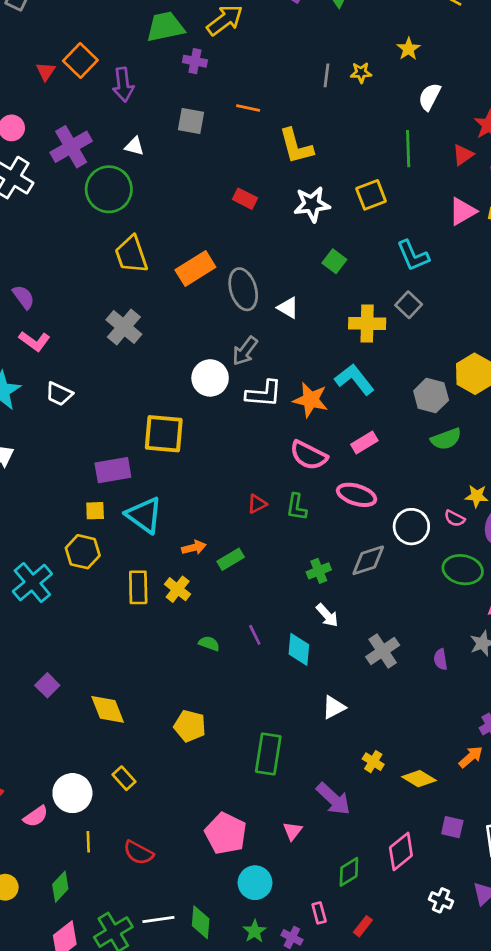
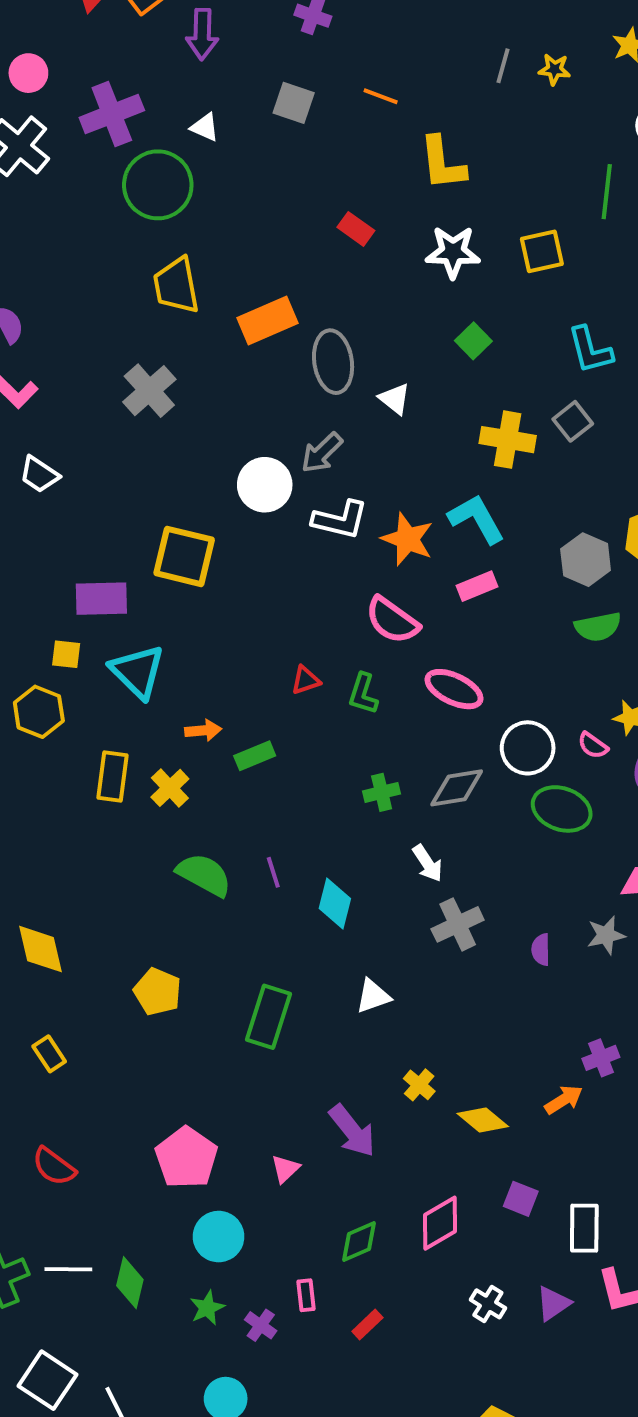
pink rectangle: (364, 442) -> (477, 586), moved
green ellipse: (463, 570) -> (562, 809), moved
white arrow: (327, 615) -> (428, 863), moved
green semicircle: (209, 643) -> (204, 875), size x1.8
green rectangle: (268, 754) -> (268, 1017), moved

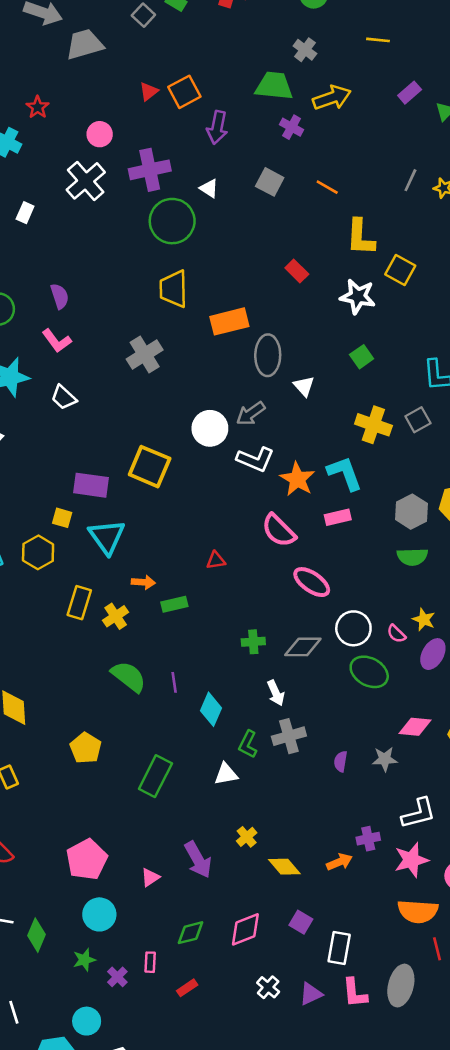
yellow square: (542, 251) -> (400, 270), moved, turned 32
green L-shape: (363, 694) -> (248, 744), moved

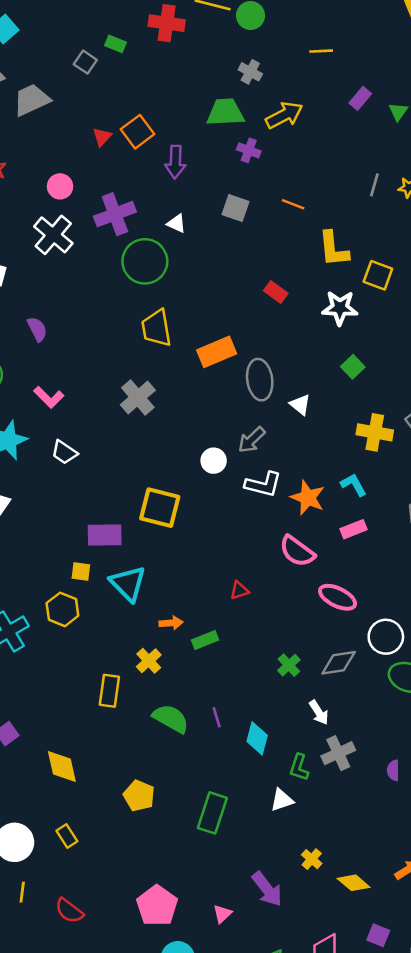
purple semicircle: (60, 296) -> (37, 329), moved
white circle: (210, 428) -> (214, 461), size x0.7
cyan L-shape: (345, 473) -> (354, 485), size x0.7
yellow rectangle: (79, 603) -> (109, 691), moved
green cross: (253, 642) -> (289, 665), turned -30

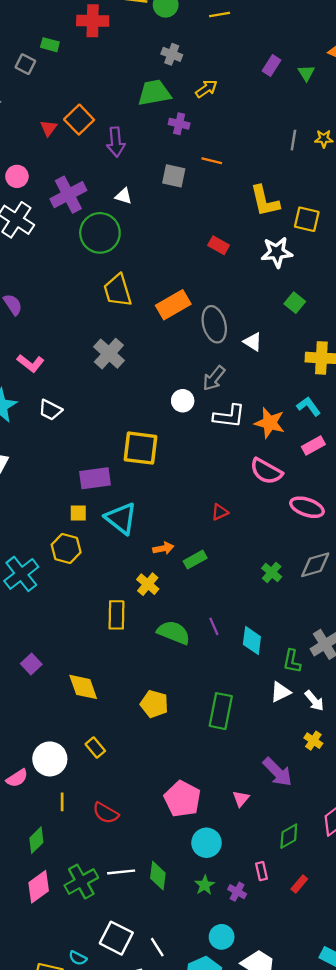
yellow line: (321, 51) -> (220, 15), moved
yellow arrow: (284, 115) -> (206, 89), size x0.7
orange line: (293, 204) -> (212, 161), moved
white arrow: (319, 712) -> (314, 701), moved

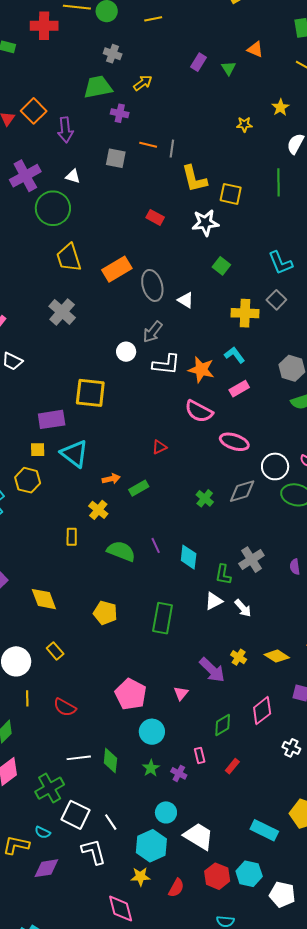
gray line: (293, 140) -> (172, 149), moved
yellow rectangle: (116, 615) -> (72, 537), size x0.7
yellow cross: (313, 741) -> (239, 657), moved
green cross: (81, 882) -> (50, 788), moved

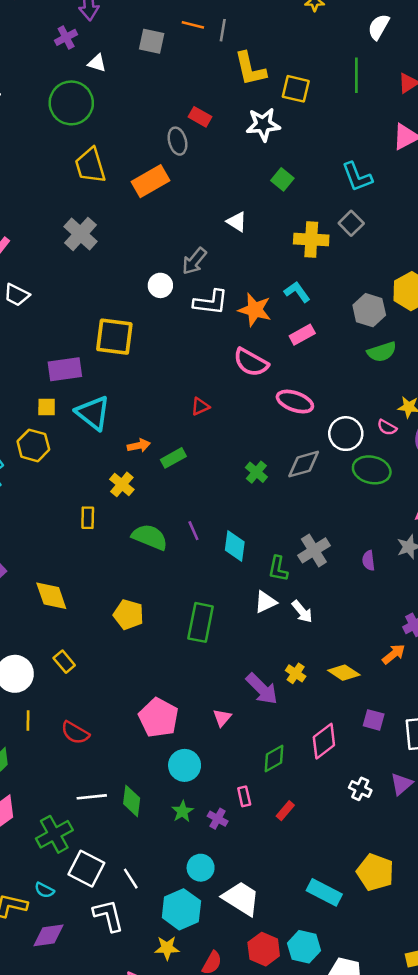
purple cross: (25, 176) -> (66, 37), moved, size x0.6
gray ellipse: (152, 285) -> (177, 141), moved, size x0.7

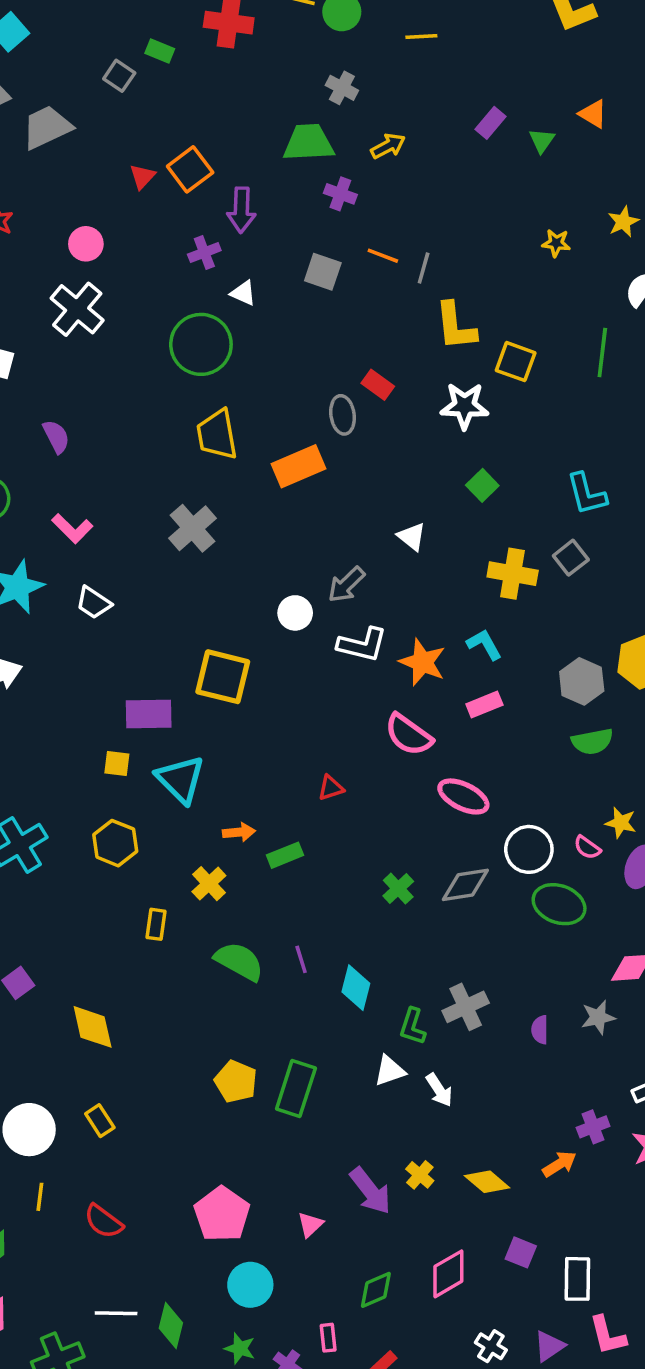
yellow hexagon: (33, 445) -> (115, 843), moved
yellow pentagon: (128, 615) -> (236, 1082), moved
green star: (182, 811) -> (240, 1348), turned -30

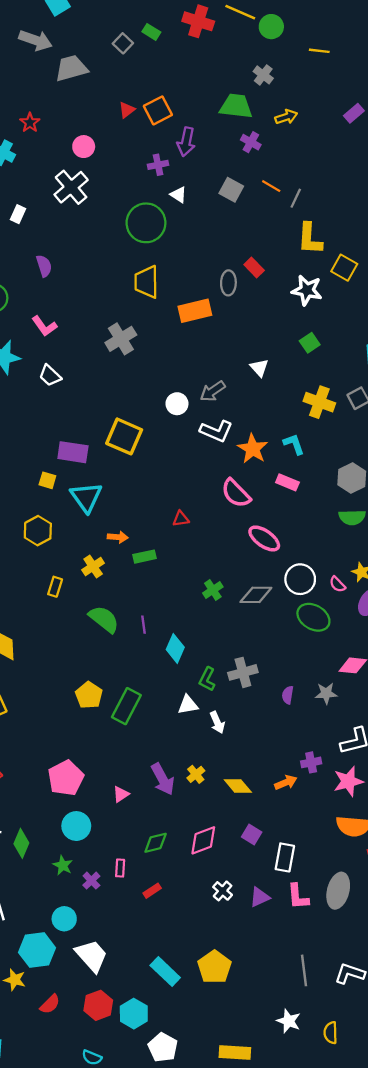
pink rectangle: (484, 705) -> (287, 482), turned 35

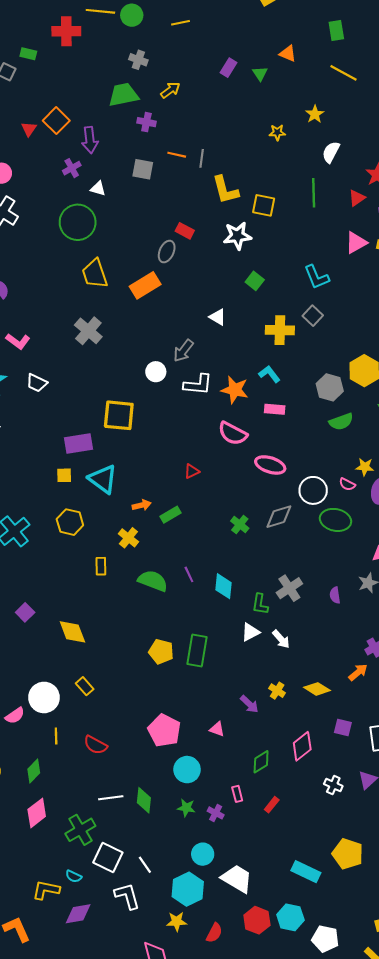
gray ellipse: (228, 283) -> (167, 252), turned 40
purple arrow: (163, 779) -> (249, 704), size x0.7
pink triangle: (121, 794) -> (217, 729), turned -49

